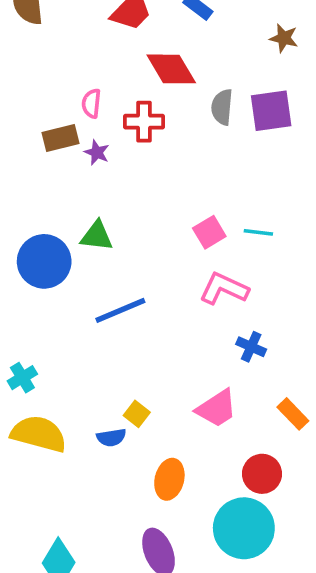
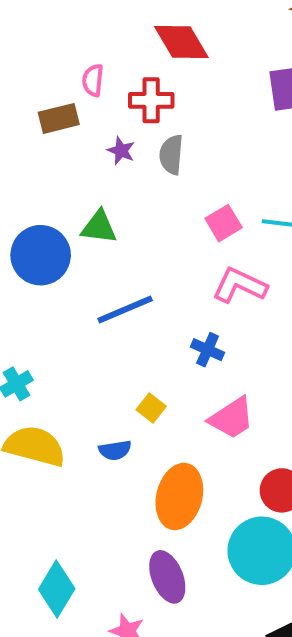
gray semicircle: (222, 107) -> (171, 155), moved
purple star: (97, 152) -> (121, 151), moved
blue cross: (251, 347) -> (208, 350), moved
yellow square: (137, 414) -> (151, 408), moved
orange ellipse: (169, 479) -> (179, 496), size x1.4

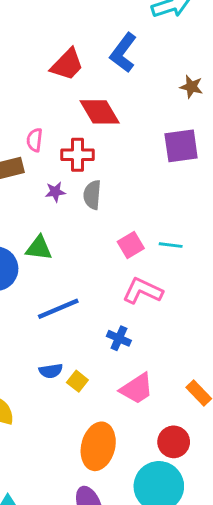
purple star: (121, 151) -> (55, 192), turned -30
blue semicircle: (115, 450) -> (51, 371), moved

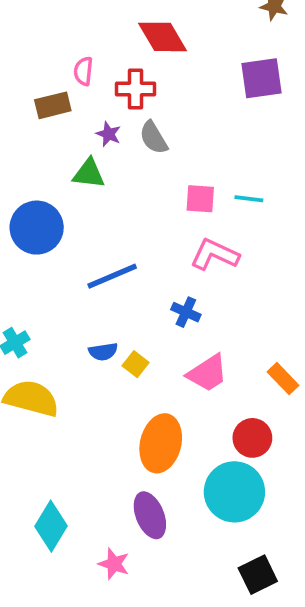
purple star: (55, 192) -> (109, 134), turned 30
gray semicircle: (92, 195) -> (154, 138), turned -36
pink square: (131, 245) -> (200, 199), turned 35
green triangle: (39, 248) -> (89, 174), moved

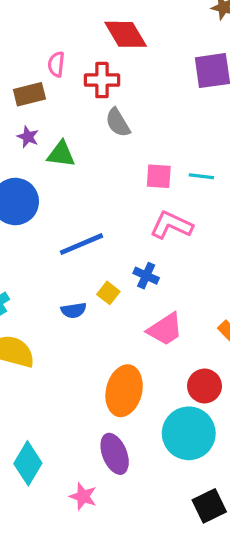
purple star: (109, 134) -> (28, 137), moved
yellow square: (136, 364) -> (108, 293), moved

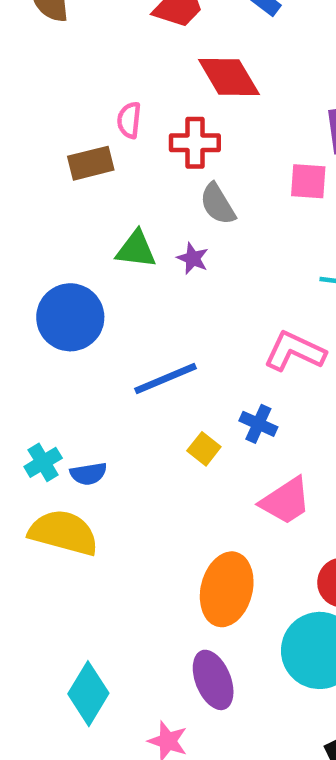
purple star: (28, 137) -> (193, 258), moved
pink square: (159, 176) -> (308, 181), moved
blue semicircle: (74, 310) -> (88, 474), moved

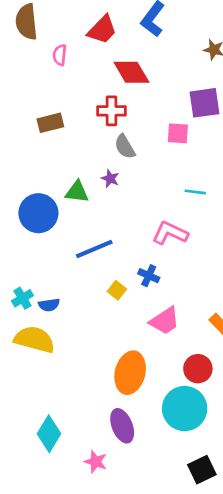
pink semicircle: (129, 120) -> (60, 55), moved
green triangle: (136, 249) -> (77, 192), moved

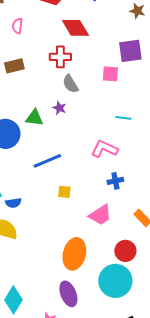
pink semicircle: (60, 55) -> (17, 26), moved
blue cross: (149, 276) -> (115, 181), moved, turned -35
yellow square: (117, 290) -> (64, 192), turned -32

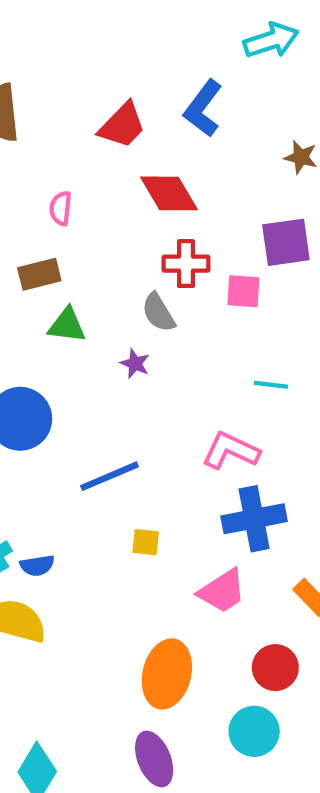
pink semicircle: (17, 26) -> (61, 208), moved
red cross: (60, 57) -> (186, 264), moved
green triangle: (34, 118) -> (67, 325), moved
blue cross: (115, 181) -> (254, 519), size x1.8
cyan circle: (115, 281) -> (254, 731), size x0.7

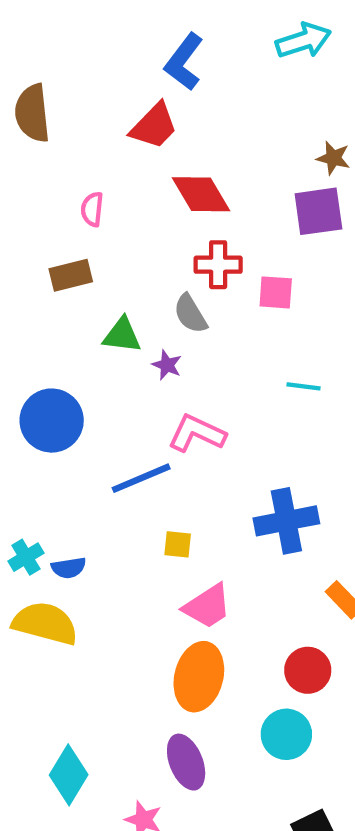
blue L-shape: (203, 108) -> (184, 62), moved
purple square: (286, 242) -> (318, 211), moved
green triangle: (67, 325) -> (122, 335), moved
pink L-shape: (231, 451) -> (197, 433), moved
pink trapezoid: (222, 591) -> (207, 606), moved

